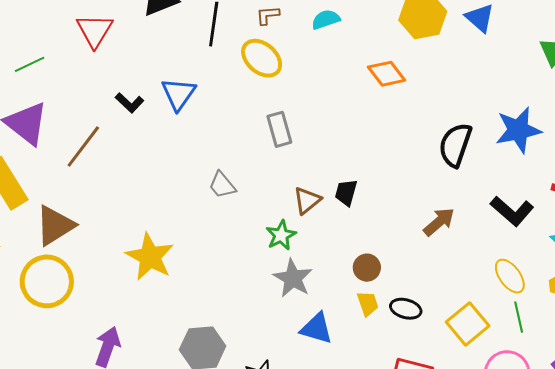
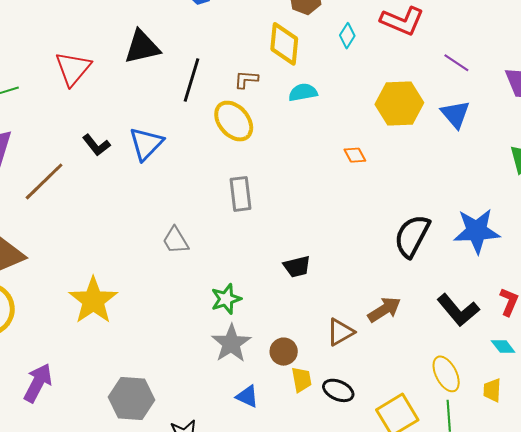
orange diamond: (387, 74) -> (355, 155), size x0.6
black trapezoid: (346, 192) -> (297, 267), turned -128
brown triangle: (307, 200) -> (340, 332), moved
brown circle: (367, 268) -> (284, 352), moved
blue triangle: (317, 328) -> (247, 396), size x0.7

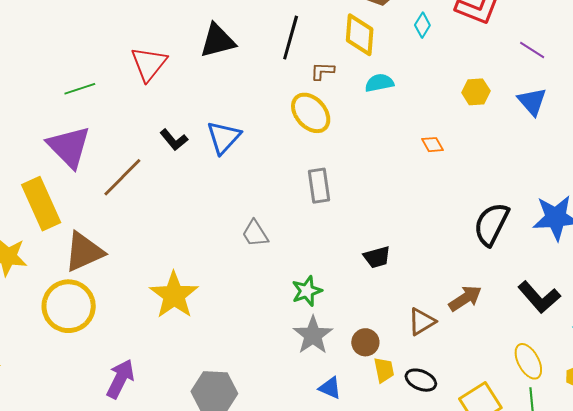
black line: (192, 80) -> (291, 38), moved
yellow hexagon: (399, 103) -> (476, 92), size x0.6

